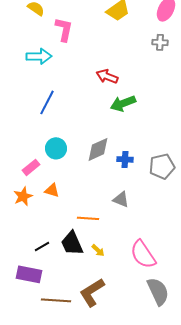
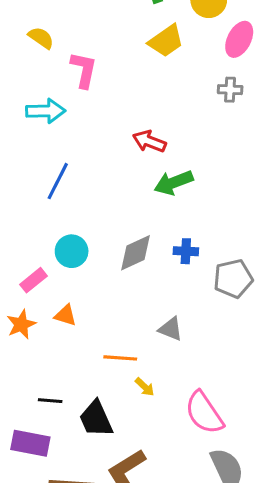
blue cross: (125, 159) -> (186, 251), moved
black trapezoid: (72, 243) -> (96, 419), moved
black line: (42, 246) -> (50, 401), turned 35
yellow arrow: (98, 250) -> (145, 387), moved

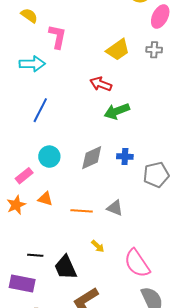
yellow trapezoid: (166, 41) -> (118, 50), moved
orange line: (120, 358) -> (82, 211), moved

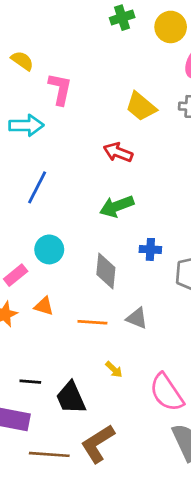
yellow trapezoid: (118, 50) -> (141, 107), turned 75
green arrow: (117, 111) -> (117, 206), moved
gray diamond: (92, 158) -> (106, 271), moved, turned -60

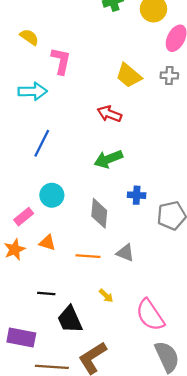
black line: (30, 382) -> (46, 293), moved

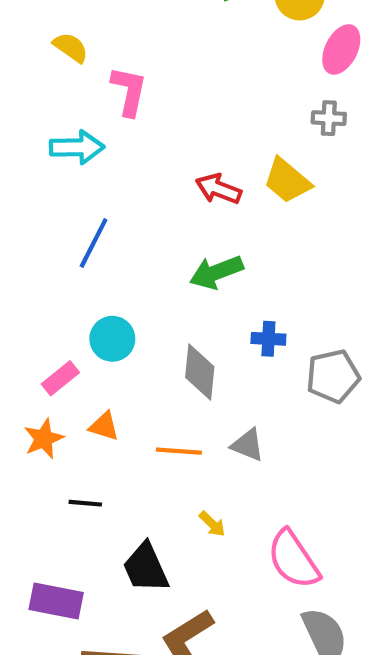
yellow trapezoid: (129, 75) -> (287, 181), moved
black line: (46, 293) -> (85, 503), moved

